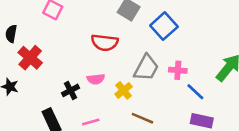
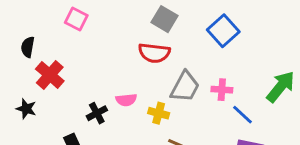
blue square: (164, 26) -> (223, 31), moved
red semicircle: (105, 42) -> (154, 53), moved
yellow cross: (124, 90) -> (159, 113), turned -36

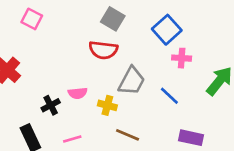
pink cross: (222, 90) -> (182, 58), moved
blue line: (242, 115) -> (169, 96), moved

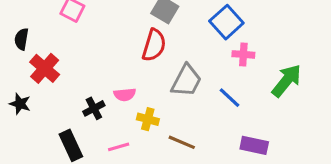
red semicircle: (103, 50) -> (154, 45), turned -80
yellow cross: (107, 105) -> (148, 119), moved

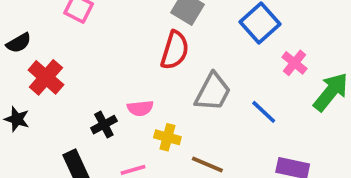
black semicircle: (21, 39) -> (19, 43), turned -130
pink cross: (243, 54) -> (294, 63), moved, turned 35

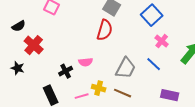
pink cross: (294, 63) -> (162, 41), moved
gray trapezoid: (213, 92) -> (126, 68), moved
yellow cross: (167, 137) -> (99, 88), moved

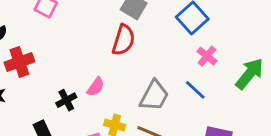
red cross: (34, 45) -> (19, 62), turned 30
pink semicircle: (86, 62) -> (96, 87), turned -48

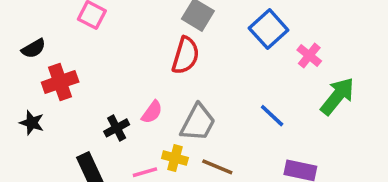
pink cross: (207, 56) -> (309, 56), moved
gray trapezoid: (154, 96) -> (198, 123), moved

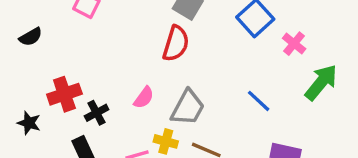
red cross: (60, 82) -> (64, 94), moved
black star: (32, 123) -> (29, 123), moved
black cross: (117, 128) -> (97, 113), moved

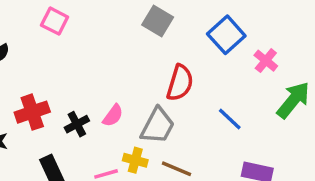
red semicircle: (176, 44) -> (180, 83), moved
black cross: (97, 113) -> (77, 124), moved

